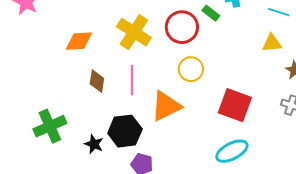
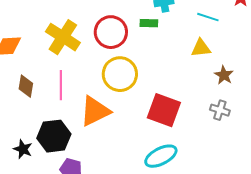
green rectangle: (211, 13) -> (149, 23), moved, turned -36
yellow circle: (191, 69) -> (120, 74), size x1.4

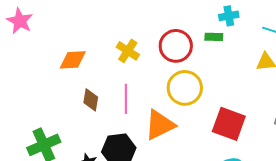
yellow cross: (63, 37) -> (128, 51), size x0.7

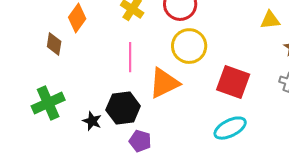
orange diamond: (73, 60) -> (77, 18), turned -52
brown diamond: (91, 100) -> (54, 44), moved

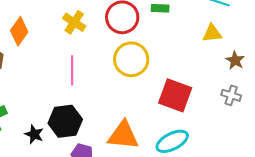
orange triangle: (164, 83) -> (123, 135), moved, turned 32

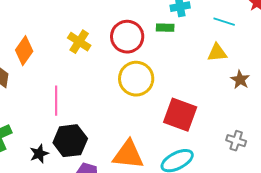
pink line: (72, 70) -> (56, 101), moved
gray cross: (231, 95) -> (236, 141), moved
black star: (34, 134) -> (39, 154), turned 30

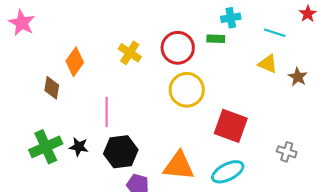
yellow triangle: (217, 53) -> (268, 64), turned 30
brown star: (240, 80) -> (298, 77), moved
black star: (39, 154) -> (79, 147), moved, turned 30

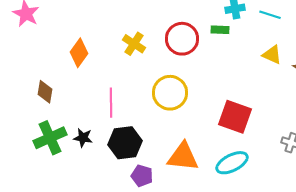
cyan line: (275, 33) -> (270, 15), moved
brown diamond: (52, 88) -> (45, 92), moved
yellow circle: (187, 90) -> (170, 93), moved

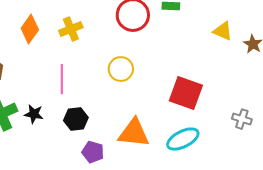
yellow cross: (134, 44) -> (71, 29), moved, turned 35
yellow circle: (170, 93) -> (121, 69), size x0.7
black hexagon: (125, 143) -> (76, 119), size x0.7

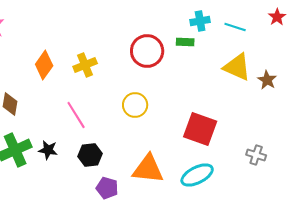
yellow triangle: (223, 31) -> (237, 67), size x1.4
pink line: (62, 79) -> (76, 115), turned -32

